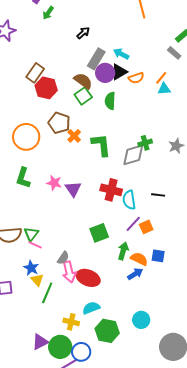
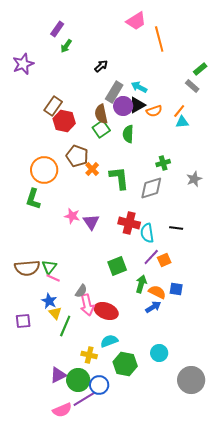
brown semicircle: (83, 81) -> (101, 114), turned -138
green cross: (145, 143) -> (163, 163), moved
green L-shape: (23, 178) -> (33, 199), moved

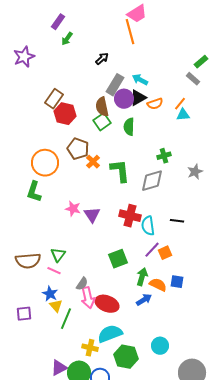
orange line: (159, 39) -> (130, 32), moved
green triangle: (49, 267) -> (58, 255), moved
blue arrow: (153, 307) -> (144, 300), moved
cyan semicircle: (109, 341) -> (110, 334), size x1.4

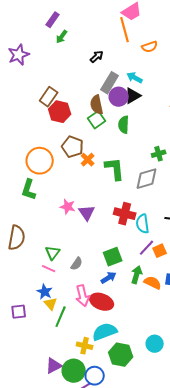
orange semicircle: (155, 104) -> (150, 47), moved
brown semicircle: (28, 261) -> (17, 238), moved, turned -75
gray semicircle: (82, 284) -> (77, 264), moved
blue arrow: (144, 300) -> (109, 278), moved

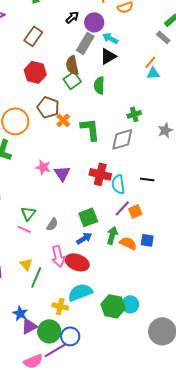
brown rectangle: (49, 97) -> (33, 36), moved
purple circle: (119, 97) -> (94, 22), moved
blue star: (45, 292) -> (20, 313), moved
green hexagon: (121, 355) -> (113, 306), moved

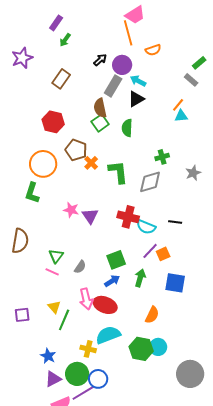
red hexagon: (35, 72) -> (53, 122), moved
cyan semicircle: (118, 184) -> (146, 227), turned -60
blue square: (147, 240) -> (175, 283), size x1.5
orange semicircle: (128, 243) -> (152, 315), moved, turned 90
purple triangle: (29, 326) -> (53, 379), moved

